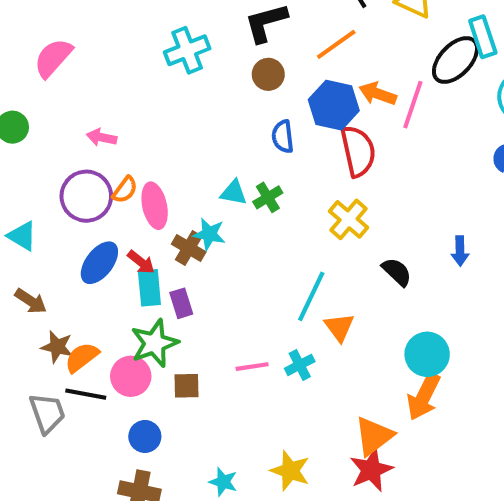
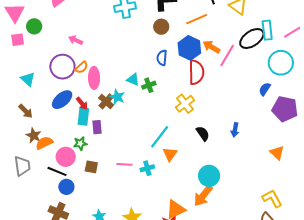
green star: (154, 343) -> (80, 143), size x0.6
black line: (86, 394) -> (57, 171), moved

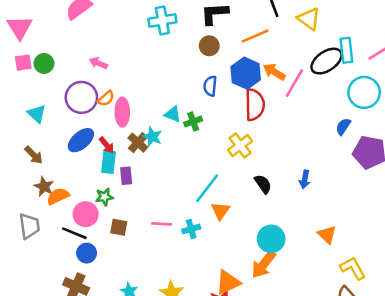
green circle: (34, 26) -> (44, 63), moved
orange triangle: (277, 153) -> (327, 235), moved

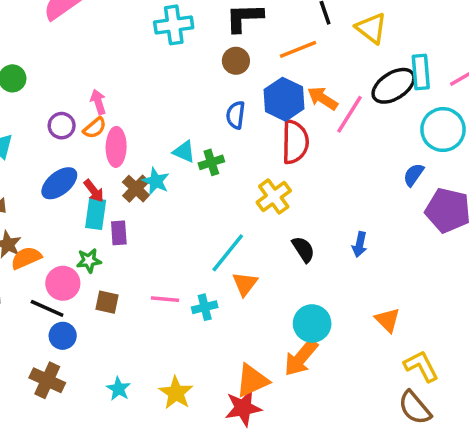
pink arrow: (98, 63) -> (98, 102), moved, turned 48
purple circle: (81, 97) -> (62, 126), size x0.6

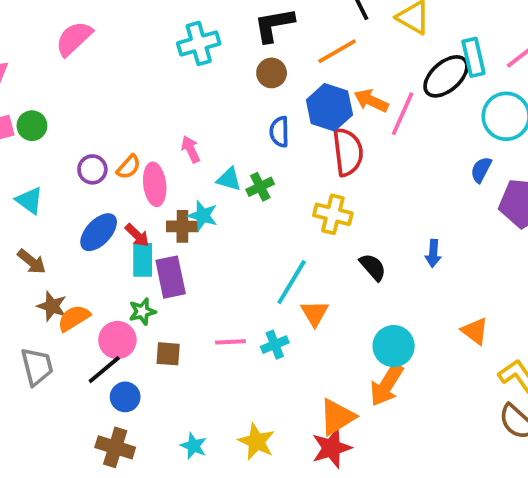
pink arrow: (98, 102) -> (191, 149), moved
brown cross: (136, 189) -> (182, 226), turned -36
yellow cross: (274, 196) -> (333, 214), turned -32
purple rectangle: (119, 233) -> (171, 277), size x1.5
black line: (47, 308) -> (104, 370), turned -56

